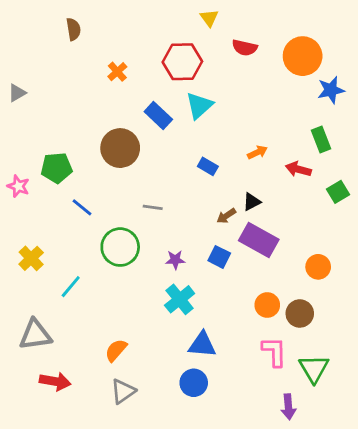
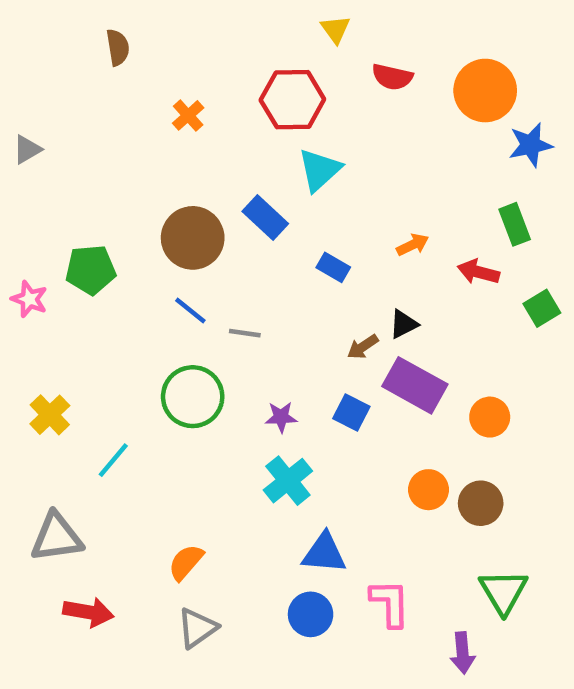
blue rectangle: (158, 116) -> (265, 218), moved
blue line: (82, 207) -> (190, 310), moved
orange circle: (318, 267) -> (490, 417), moved
pink L-shape: (274, 352) -> (390, 603), moved

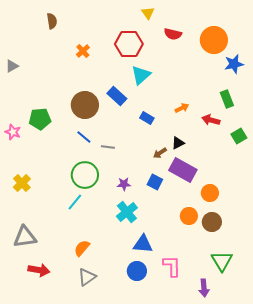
orange circle: (490, 417) -> (210, 193), moved
cyan line: (113, 460) -> (75, 202), moved

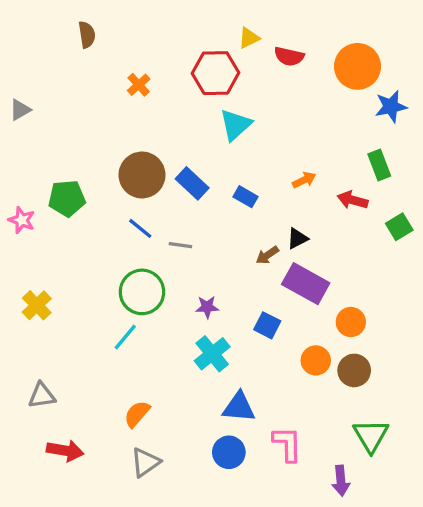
yellow triangle: (148, 13) -> (249, 38), moved, turned 40
blue rectangle: (117, 96) -> (192, 183), moved
blue square: (155, 182) -> (267, 325), moved
gray triangle: (25, 237) -> (42, 396), size x0.7

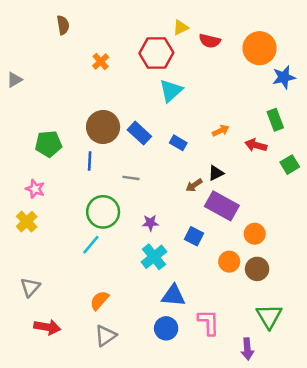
pink star: (22, 220) -> (35, 189), moved
blue line: (140, 228) -> (90, 161), moved, turned 54
gray triangle: (42, 396) -> (30, 287), turned -40

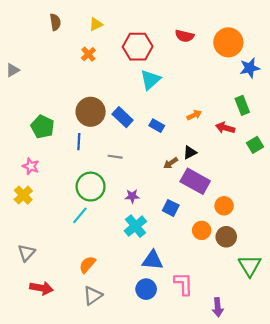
yellow triangle: (181, 28) -> (96, 24), moved
green pentagon: (48, 144) -> (42, 127), turned 30
green triangle: (269, 316) -> (250, 266), moved

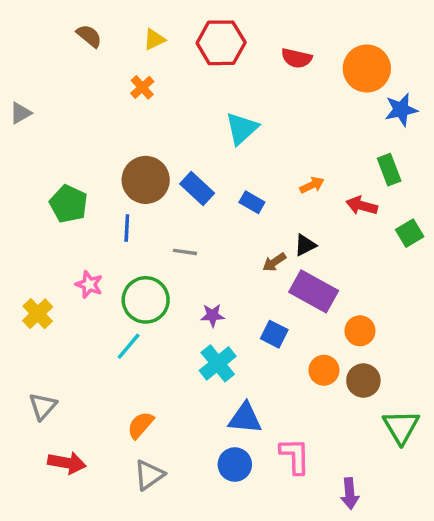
brown semicircle: (55, 22) -> (89, 36), turned -42
red hexagon: (138, 47) -> (221, 43), moved
pink star: (31, 166) -> (89, 285), moved

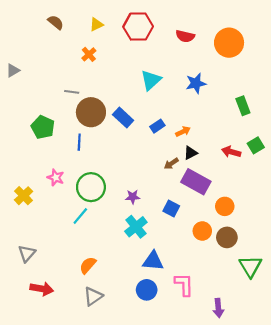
blue star: (401, 110) -> (196, 83), moved
orange arrow: (312, 185) -> (183, 131), moved
blue rectangle: (252, 202) -> (157, 126), turned -64
red arrow: (362, 206) -> (231, 152), moved
gray line: (185, 252) -> (72, 92), moved

